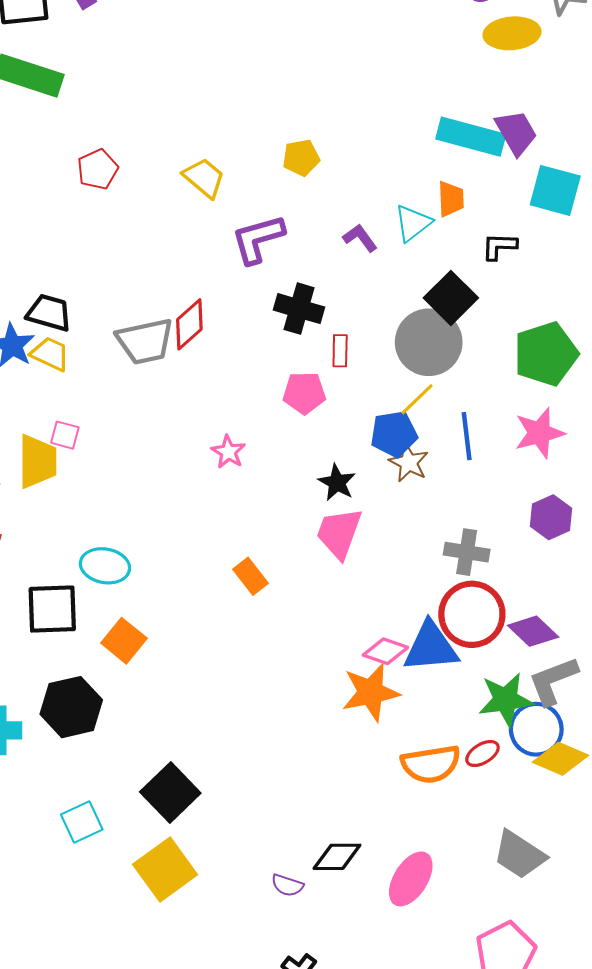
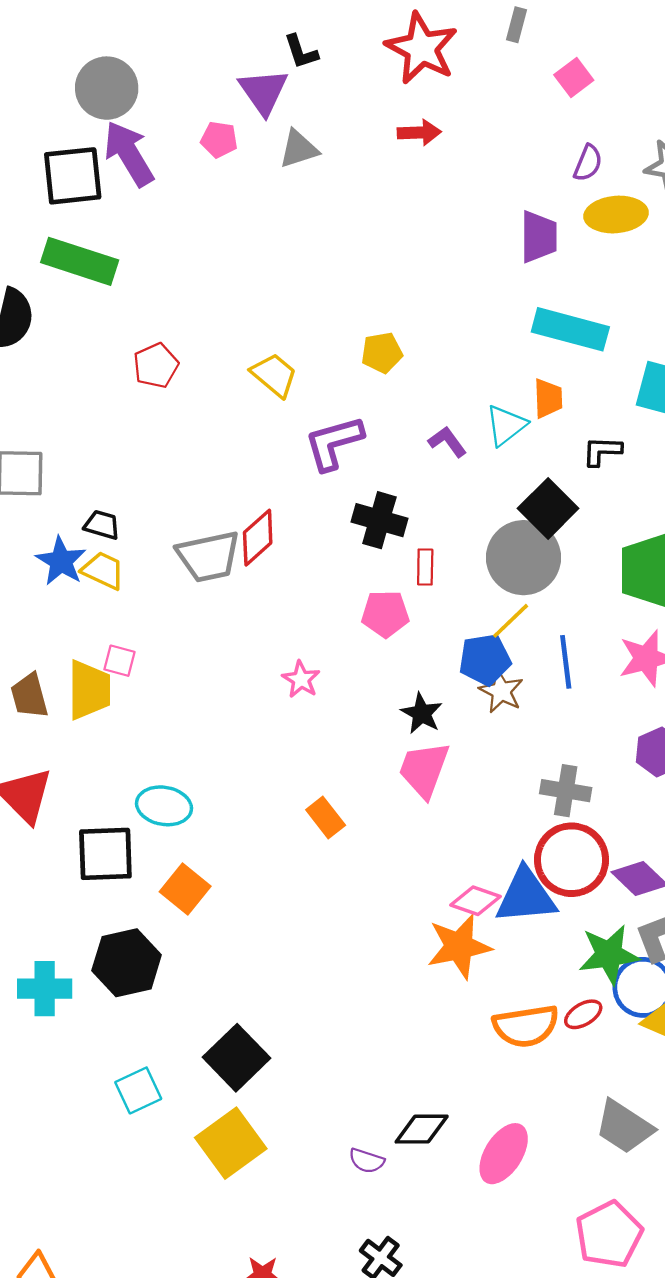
purple trapezoid: (516, 132) -> (539, 237), moved, turned 30
black trapezoid: (49, 313) -> (102, 525), size x0.7

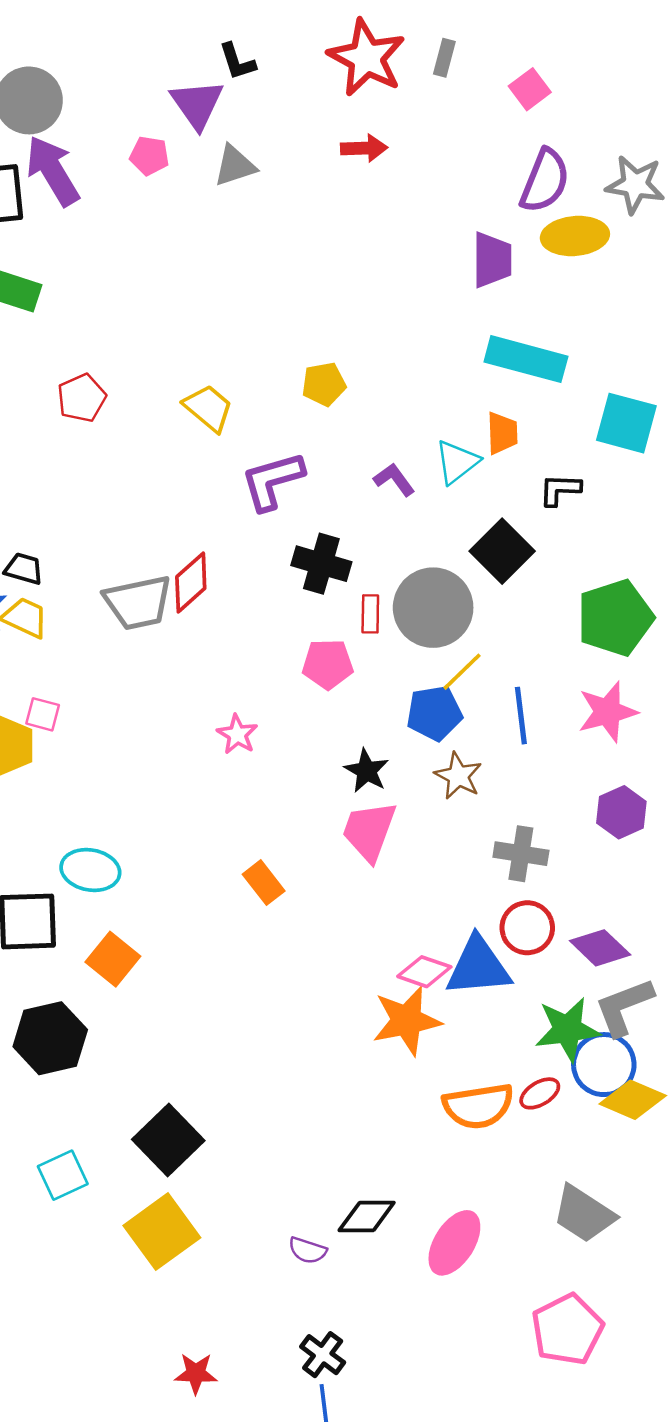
gray rectangle: (516, 25) -> (444, 58), moved
purple semicircle: (588, 163) -> (545, 181), size x1.6
gray circle: (524, 558) -> (433, 608), moved
brown star: (501, 691) -> (458, 776), moved
red circle: (572, 860) -> (527, 928), size x0.7

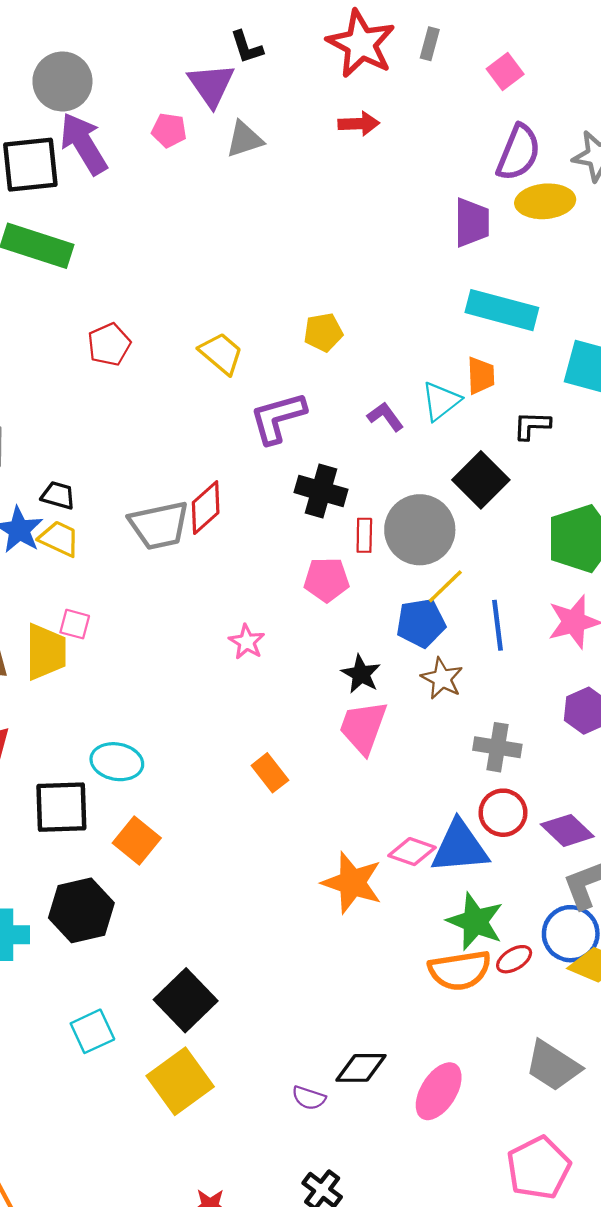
orange star: (407, 1021) -> (352, 883), moved, turned 30
green star: (567, 1029) -> (475, 921), moved, turned 30

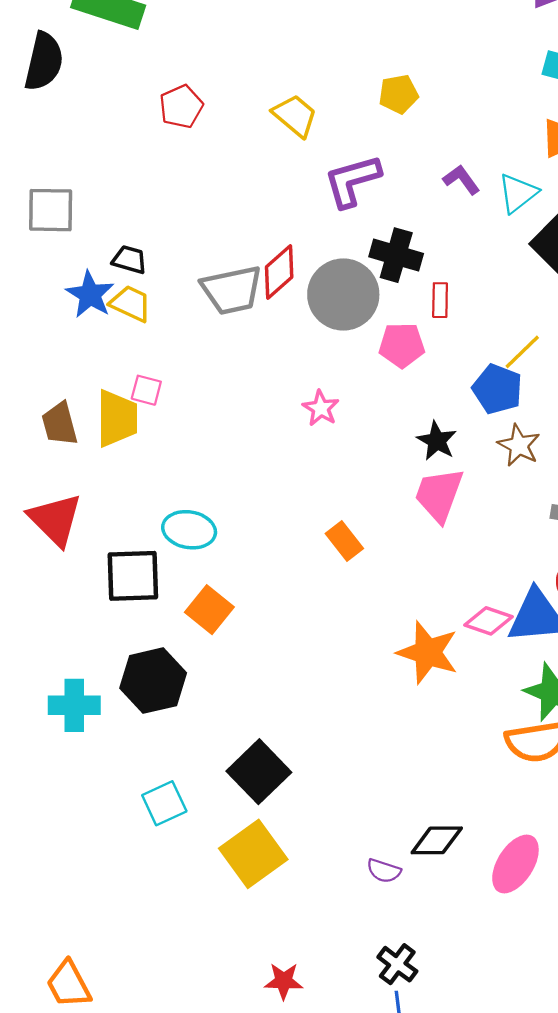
cyan triangle: (441, 401) -> (518, 193), moved
gray circle: (420, 530) -> (343, 295), moved
blue pentagon: (421, 623) -> (497, 389), turned 30

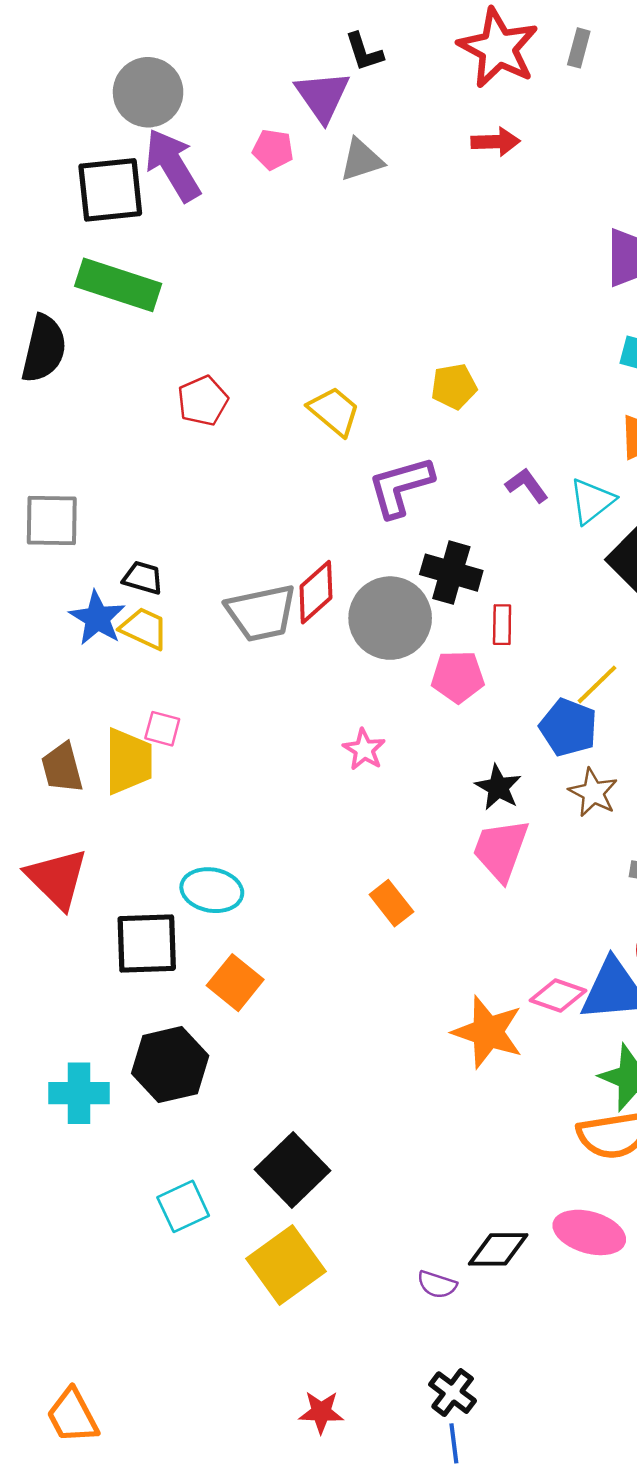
pink ellipse: (515, 864) -> (589, 1232), moved, turned 74

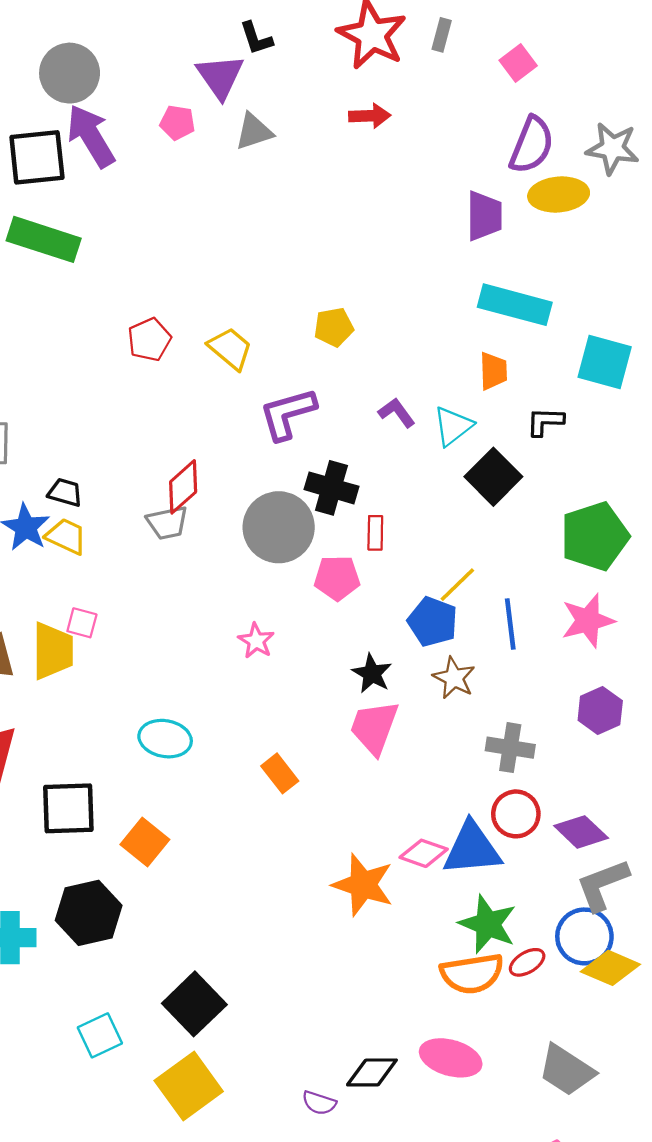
red pentagon: (203, 401) -> (149, 340), moved
red diamond: (316, 592) -> (183, 487), moved
gray trapezoid: (261, 613) -> (167, 523), size x0.7
cyan ellipse: (212, 890) -> (165, 739), moved

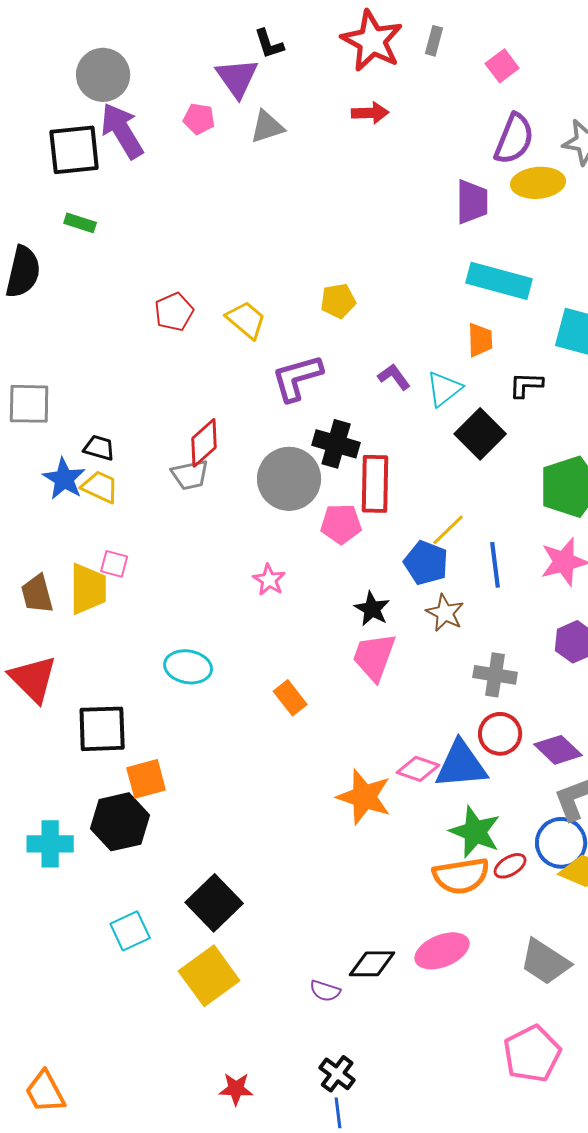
green rectangle: (44, 239) -> (80, 223), size x0.5
red rectangle: (375, 533) -> (375, 484), size x1.8
orange square: (145, 842) -> (146, 779), moved, turned 36
pink ellipse: (451, 1058) -> (442, 951), turned -38

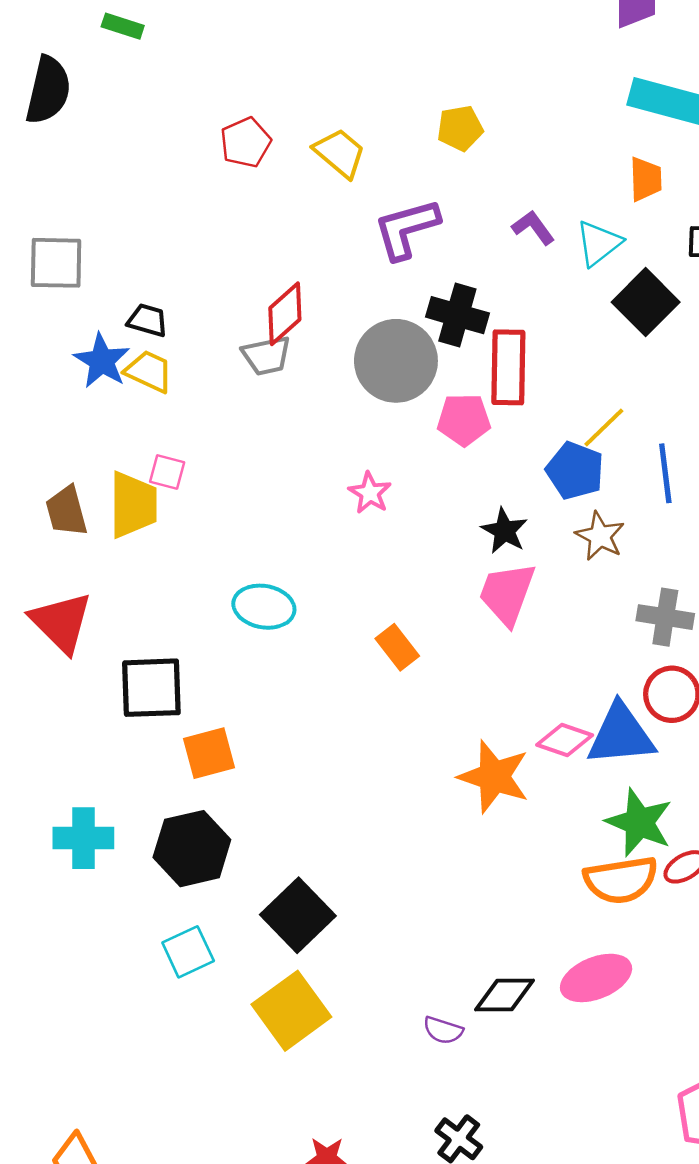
black hexagon: (120, 822) -> (192, 849), moved

